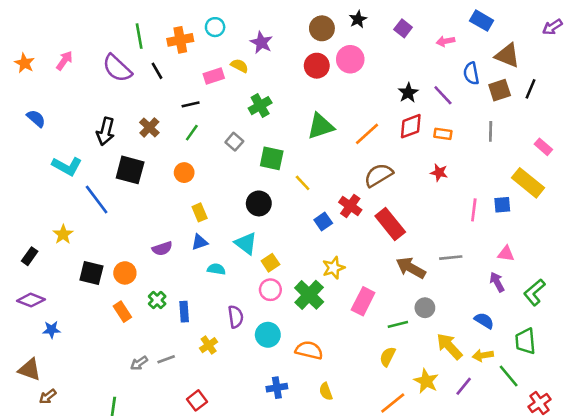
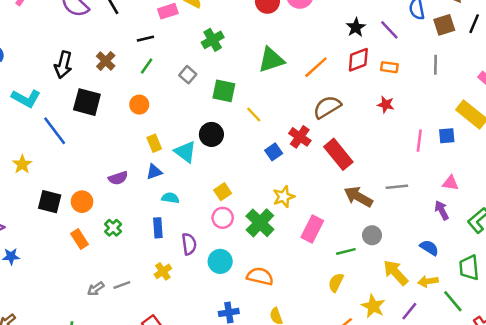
cyan triangle: (246, 243) -> (185, 152), moved
blue rectangle: (184, 312) -> (158, 228), moved

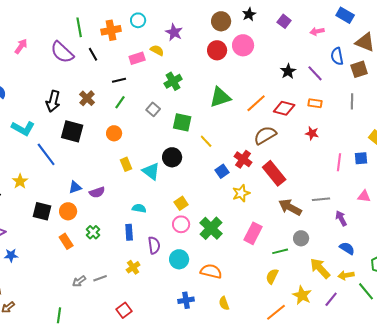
red diamond: (358, 60) -> (284, 108), moved, turned 35
blue triangle: (154, 172) -> (75, 187), moved
yellow star: (284, 197) -> (241, 193), moved
purple arrow: (442, 210) -> (341, 218), moved

